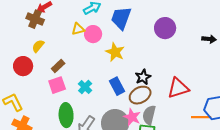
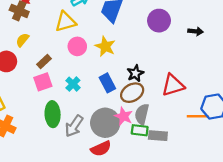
yellow triangle: (78, 29) -> (65, 22), size x1.5
pink circle: (93, 34) -> (77, 46), moved
black arrow: (209, 39) -> (196, 31), moved

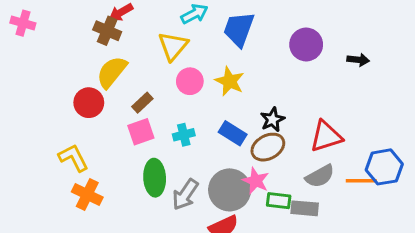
yellow triangle: (65, 22) -> (173, 46), turned -35
yellow semicircle: (22, 40) -> (112, 72), size x1.6
blue rectangle: (107, 83) -> (233, 133), turned -30
cyan cross: (73, 84) -> (184, 135), turned 32
gray semicircle: (142, 114) -> (320, 176), moved, turned -132

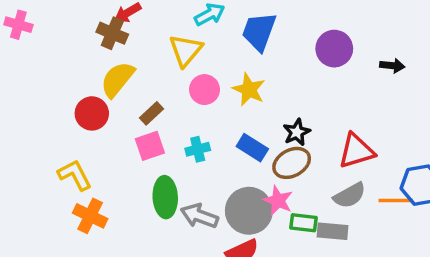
gray arrow: (185, 195) -> (199, 216), turned 76

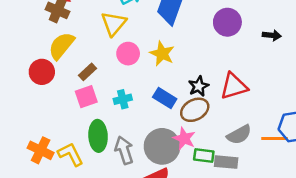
red triangle: (356, 151) -> (234, 86), moved
yellow L-shape: (75, 175) -> (71, 154), moved
gray arrow: (199, 216) -> (124, 150), turned 52

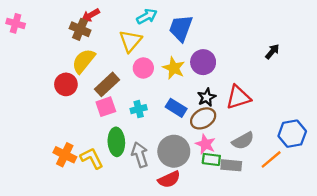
purple circle: (227, 22) -> (203, 62), moved
black arrow: (272, 35) -> (272, 52), turned -56
brown rectangle: (88, 72) -> (107, 84), size x1.5
pink star: (184, 139) -> (205, 144), moved
orange line: (274, 139) -> (271, 159), moved, turned -40

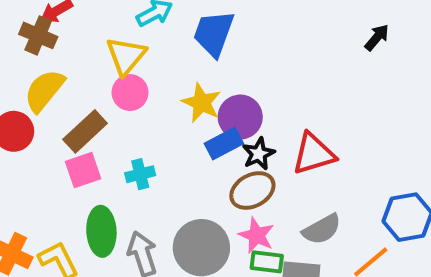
black arrow: (272, 52) -> (377, 37), moved
purple circle: (203, 62) -> (240, 117), moved
pink circle: (143, 68) -> (130, 93), moved
blue rectangle: (176, 108) -> (224, 144), moved, turned -60

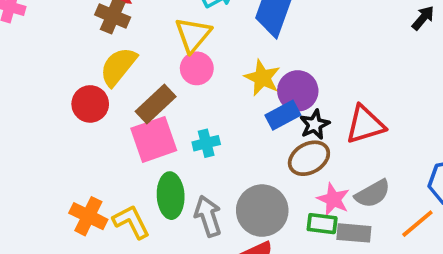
pink square: (83, 170) -> (154, 139), size x1.4
pink star: (257, 235) -> (333, 199), moved

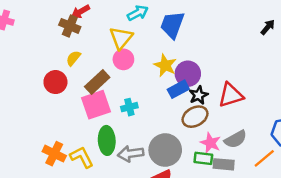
yellow semicircle: (118, 67) -> (73, 58), size x0.6
gray arrow: (208, 216) -> (131, 154), turned -80

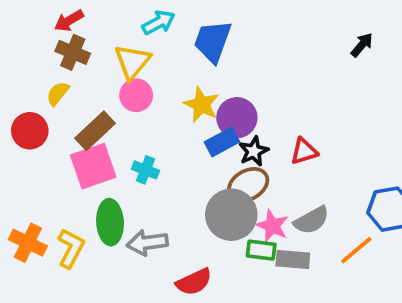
brown cross: (70, 26) -> (73, 52), moved
red triangle: (231, 95) -> (304, 151), size x0.7
cyan cross: (129, 107) -> (145, 170), turned 35
gray circle: (165, 150) -> (231, 215), moved
yellow L-shape: (82, 157) -> (71, 248), turned 55

